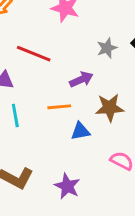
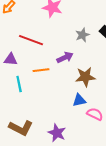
orange line: (59, 107) -> (41, 70), moved
blue triangle: (80, 131) -> (79, 100), moved

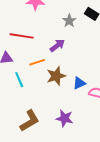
brown star: (85, 77) -> (56, 76), moved
brown L-shape: (21, 128) -> (30, 121), turned -45

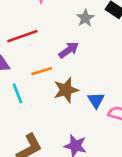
red line: (22, 36) -> (22, 36), turned -30
blue triangle: (79, 83) -> (96, 100), turned -40

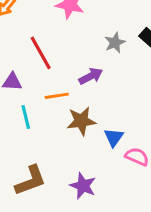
red line: (22, 36) -> (41, 53), turned 72

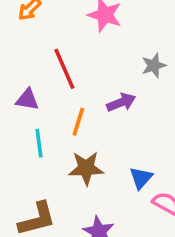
orange line: (57, 96) -> (78, 122), turned -70
brown star: (81, 121) -> (86, 168), moved

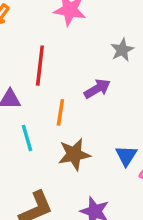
red line: (64, 69) -> (40, 66), turned 39

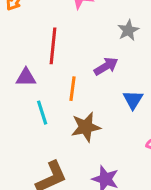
blue triangle: (126, 156) -> (133, 100), moved

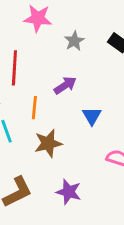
gray star: (128, 30) -> (74, 41), moved

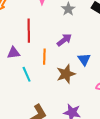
brown star: (48, 143) -> (66, 74), moved

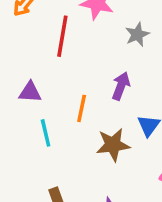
red line: (29, 31) -> (62, 36), moved
purple arrow: (64, 40) -> (121, 86), turned -42

